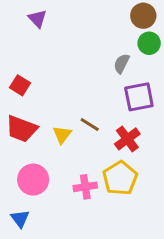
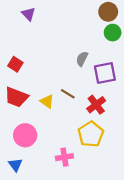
gray semicircle: (122, 64) -> (82, 59), moved
yellow triangle: (62, 135) -> (47, 101), turned -32
pink cross: (85, 187) -> (64, 157), moved

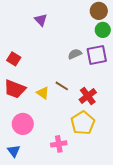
purple triangle: (28, 14) -> (41, 20), moved
gray semicircle: (82, 59) -> (75, 54), turned 40
purple square: (105, 73) -> (97, 55), moved

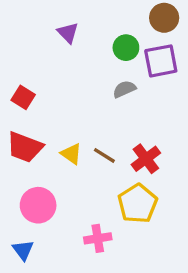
green circle: (103, 30) -> (126, 48), moved
purple square: (97, 55) -> (161, 61), moved
brown line: (62, 86) -> (104, 155), moved

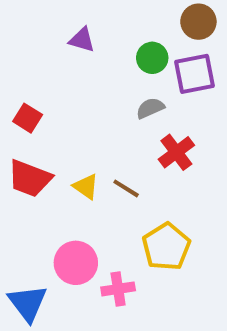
purple triangle: (68, 33) -> (82, 40), turned -30
red cross: (146, 159) -> (176, 152), moved
pink circle: (38, 205) -> (76, 263), moved
blue triangle: (23, 250) -> (28, 303), size x1.5

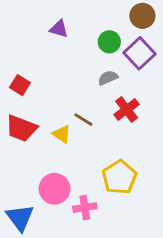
purple square: (194, 74) -> (140, 53), turned -32
brown line: (126, 188) -> (83, 120), moved

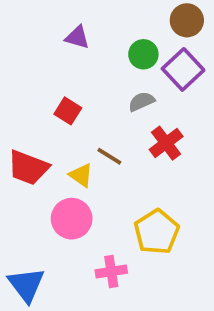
red square: (20, 85) -> (68, 111), moved
pink circle: (55, 189) -> (72, 219), moved

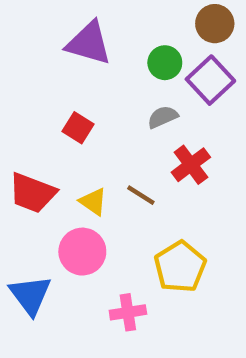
purple triangle: (77, 37) -> (89, 43), size x1.6
brown line: (109, 156) -> (141, 195), moved
blue triangle: (26, 285) -> (30, 295), moved

